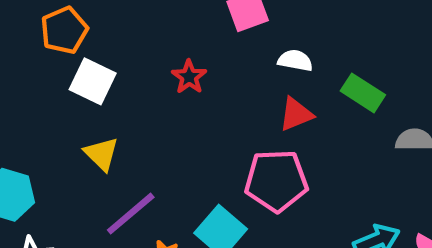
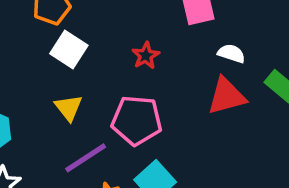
red triangle: (296, 114) -> (226, 96), size x1.4
pink pentagon: (276, 181) -> (137, 120), moved

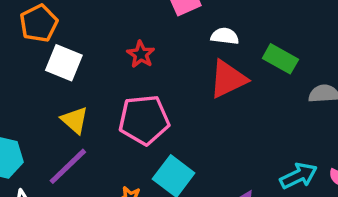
purple line: (86, 158) -> (68, 166), moved

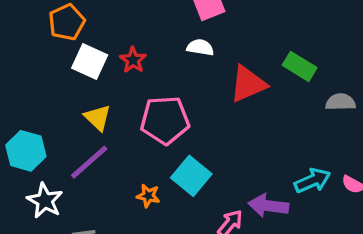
white semicircle: (225, 36) -> (200, 47), moved
red star: (141, 54) -> (133, 60), moved

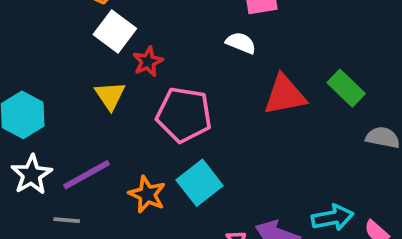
red star: (133, 60) -> (148, 62), moved
purple line: (89, 162) -> (87, 175), moved
orange star: (148, 196) -> (147, 194), size x1.4

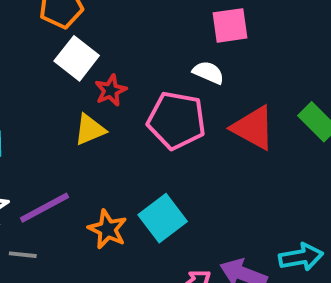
red triangle: (285, 95) -> (253, 128), turned 39
yellow triangle: (110, 96) -> (90, 130), moved, turned 40
pink pentagon: (184, 115) -> (177, 120), moved

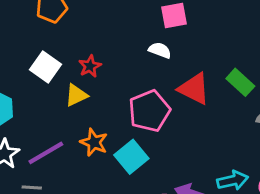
white square: (77, 58) -> (45, 67), moved
pink pentagon: (177, 120) -> (149, 111), moved, turned -30
orange star: (107, 229) -> (94, 142), moved

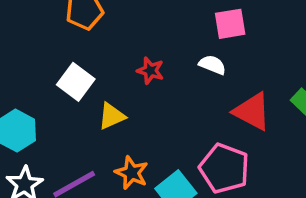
red star: (90, 66) -> (150, 71), moved, turned -30
pink pentagon: (149, 111) -> (224, 168), moved, turned -30

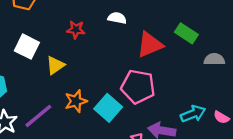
red triangle: (252, 111) -> (150, 45), turned -40
orange star: (132, 173) -> (76, 101), turned -30

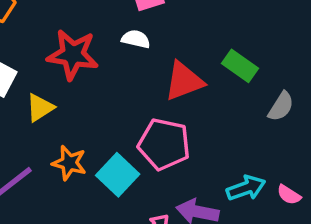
red star: (76, 30) -> (73, 55), size x1.8
gray semicircle: (214, 59) -> (281, 106), turned 120
orange star: (76, 101) -> (69, 163), turned 30

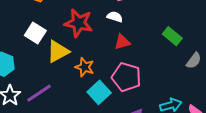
red triangle: (184, 81) -> (122, 42), moved, size x0.7
yellow triangle: (40, 108) -> (58, 52), size x1.4
orange star: (69, 163) -> (85, 67), moved

